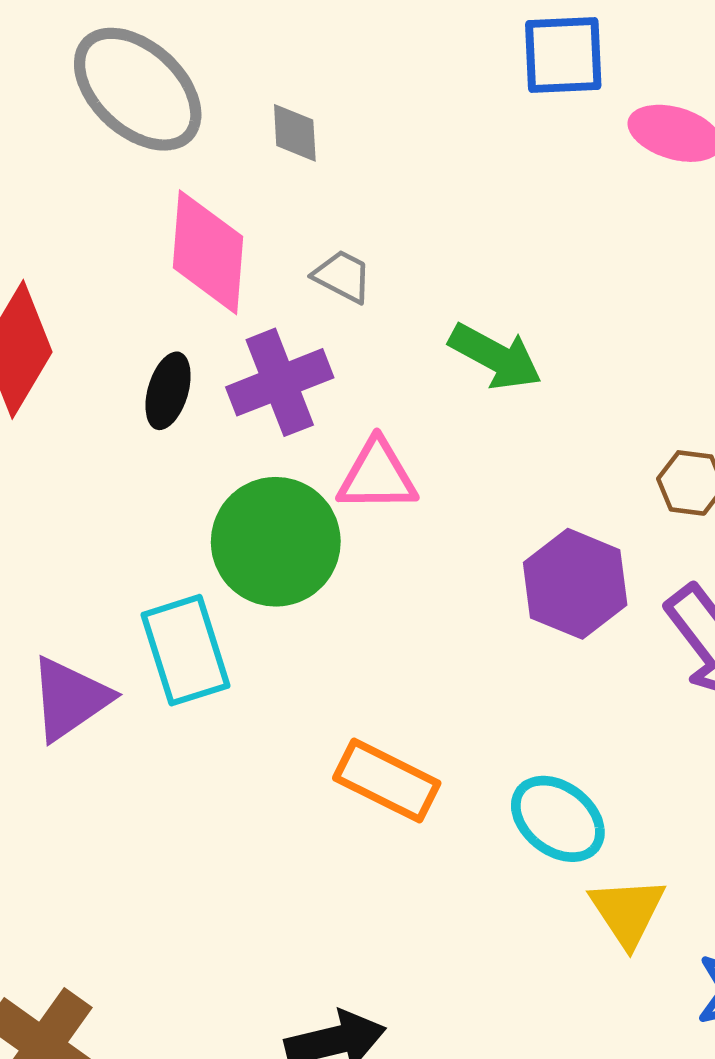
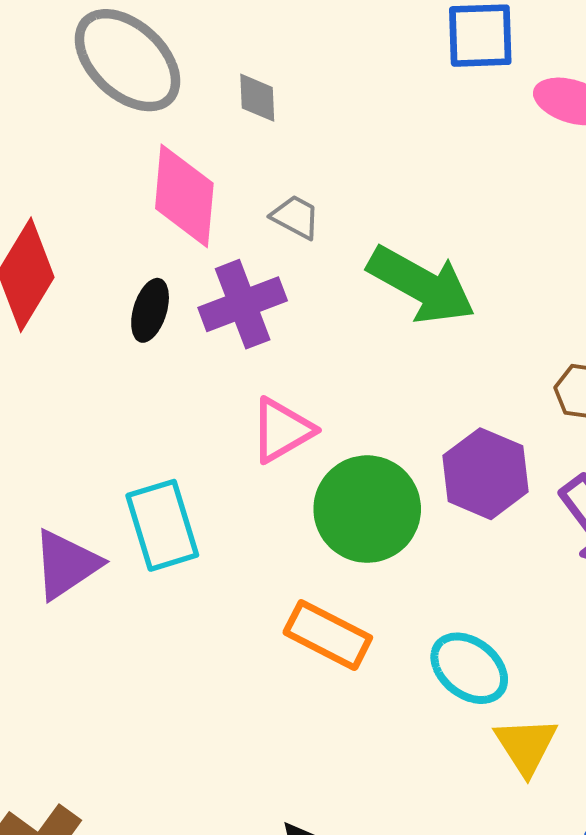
green arrow: (495, 357) -> (421, 285), size x1.4
pink triangle: (377, 476) -> (282, 430), moved, turned -30
green circle: (276, 542) -> (367, 509), moved

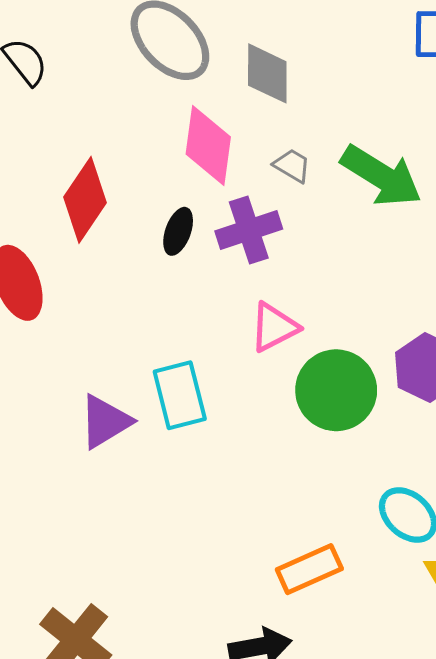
gray diamond: (257, 98) -> (267, 73), size x1.6
green arrow: (421, 285) -> (381, 176), moved
orange rectangle: (328, 635) -> (309, 569), moved, turned -54

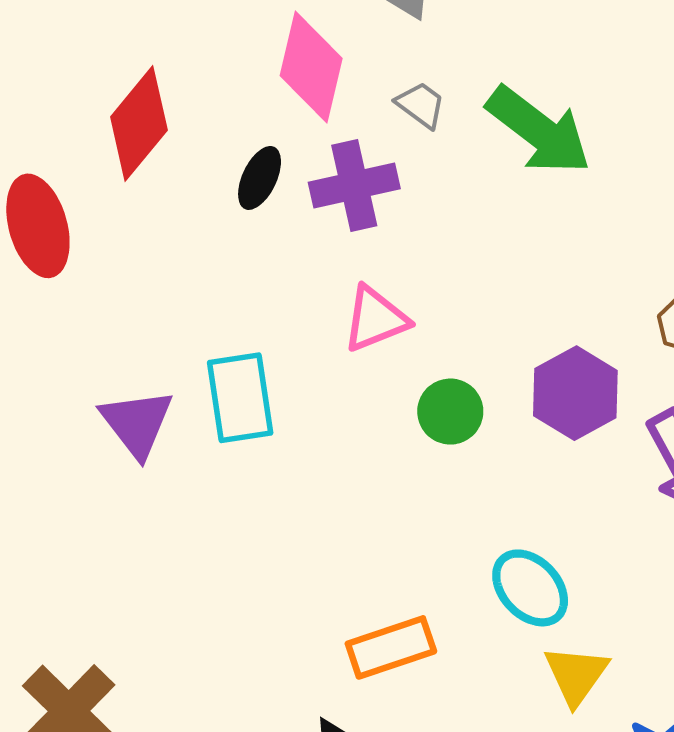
green circle: (336, 390) -> (450, 412), size x0.6
purple triangle: (105, 422) -> (137, 423), turned -42

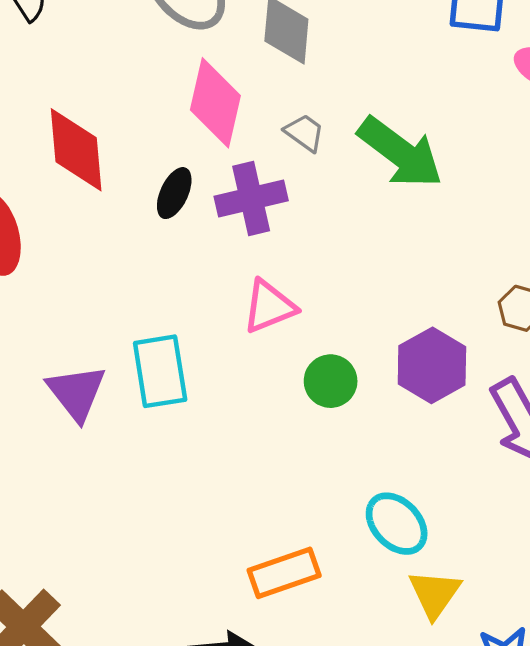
red diamond: (139, 124) -> (76, 150), turned -44

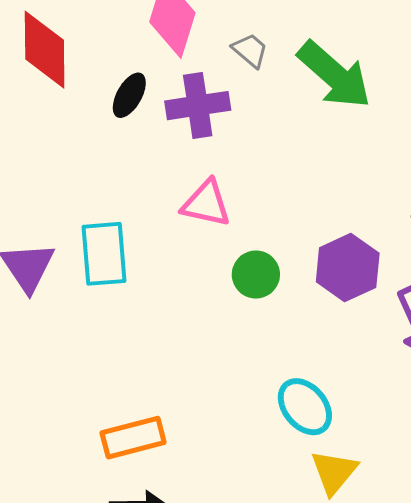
pink triangle: (269, 307) -> (206, 203), turned 30
orange rectangle: (284, 573) -> (133, 438), moved

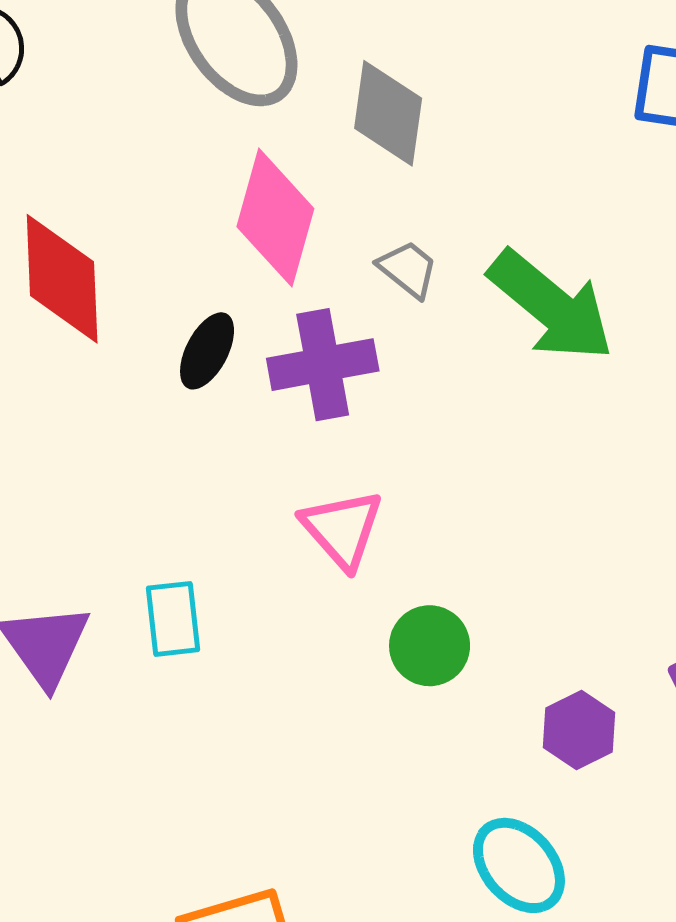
pink triangle: (206, 203) -> (342, 529), turned 38
cyan rectangle: (104, 254) -> (173, 619), size x0.7
purple hexagon: (348, 268) -> (579, 730), moved, size x0.7

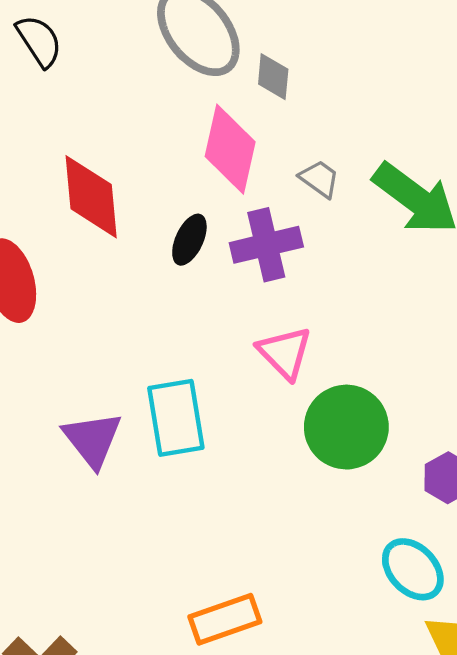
gray diamond: (388, 113) -> (273, 77), moved, size x0.7
cyan rectangle: (173, 619) -> (176, 418), size x1.5
green circle: (430, 646) -> (346, 427), size x1.6

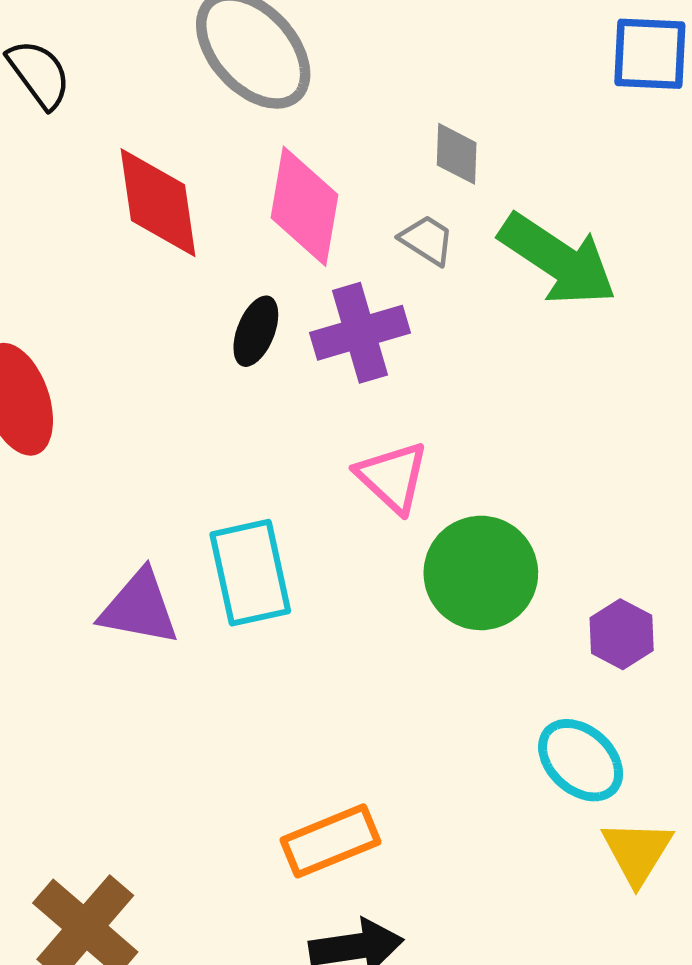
gray diamond: (273, 77) -> (457, 154), moved
red diamond: (91, 197) -> (158, 203), moved
purple triangle: (92, 440) -> (139, 608), turned -38

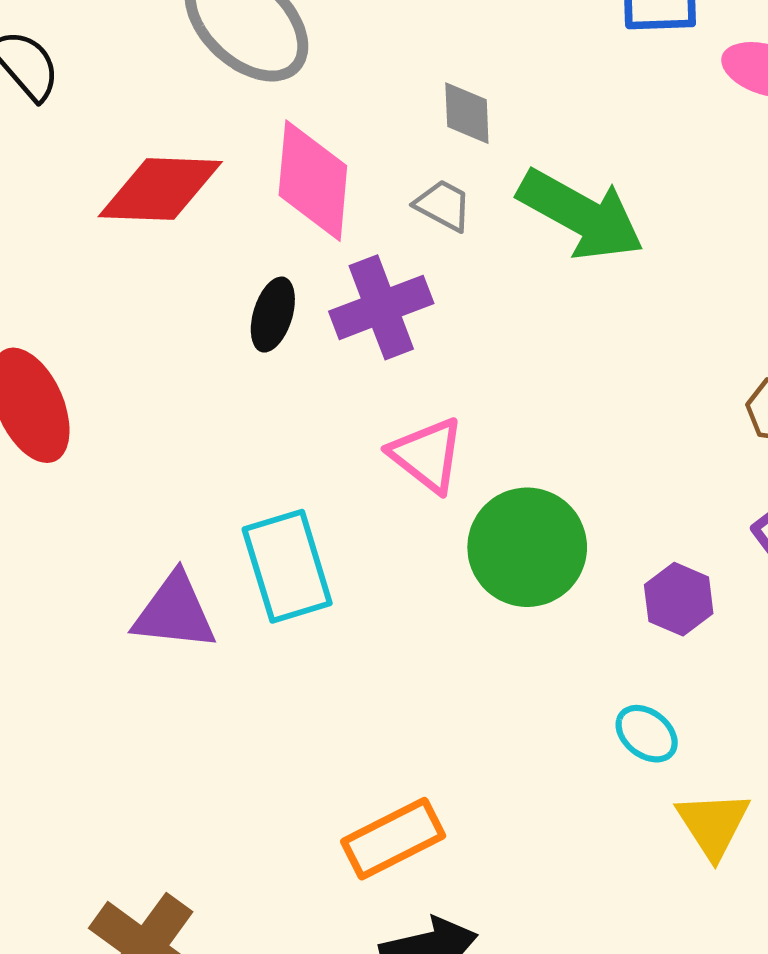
red diamond: (158, 203) -> (160, 189), turned -75
cyan ellipse: (581, 760) -> (647, 734), size x0.7

